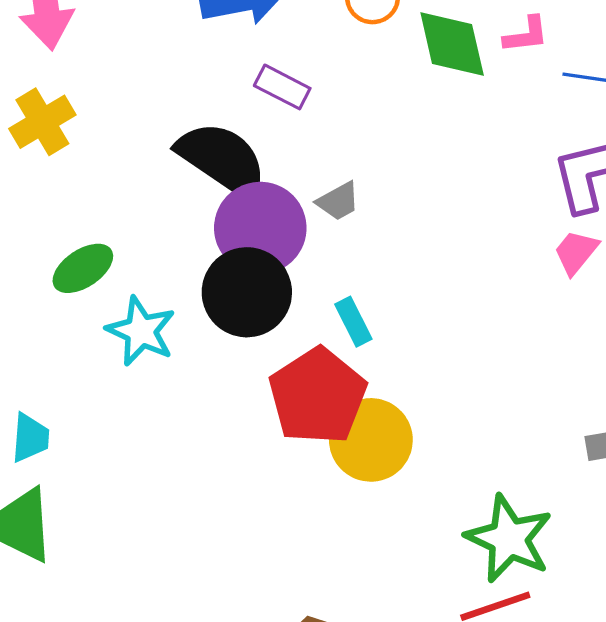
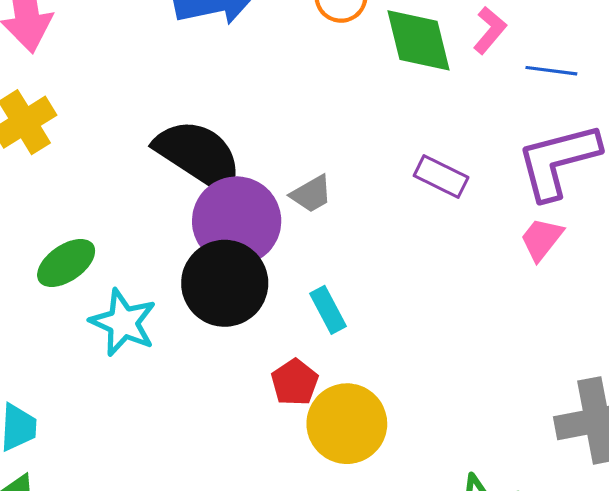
pink L-shape: (526, 35) -> (490, 30), turned -42
purple rectangle: (282, 87) -> (441, 176), moved
red pentagon: (318, 396) -> (295, 382), size x0.5

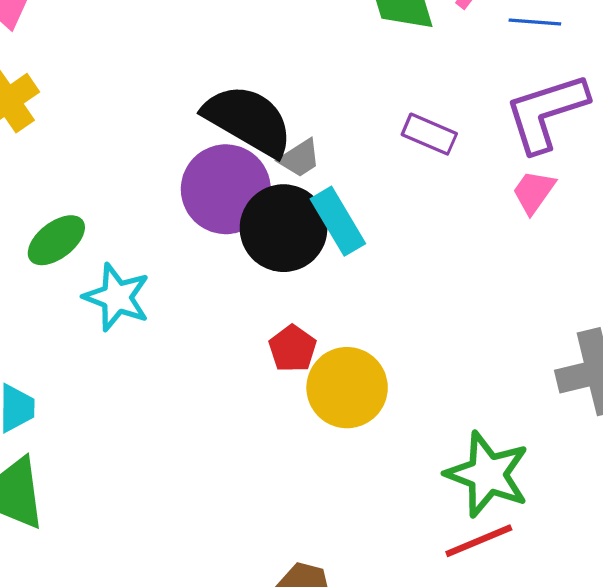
black semicircle: (199, 156) -> (248, 120), moved
black circle: (225, 283) -> (284, 228), moved
cyan rectangle: (328, 310) -> (338, 221), moved, size x1.4

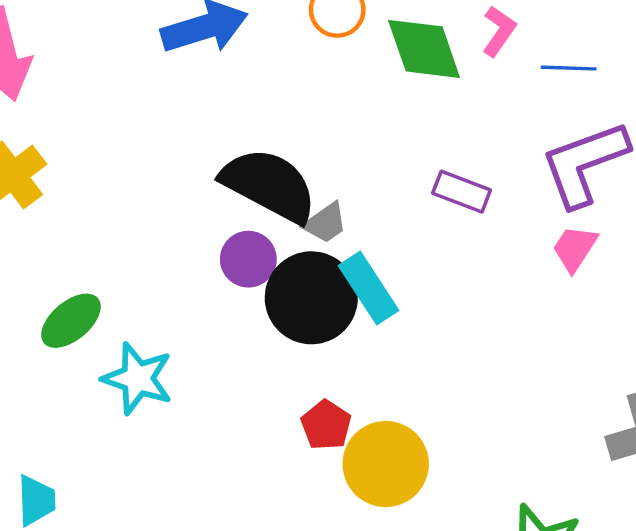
purple circle: (226, 189) -> (248, 259), size x0.6

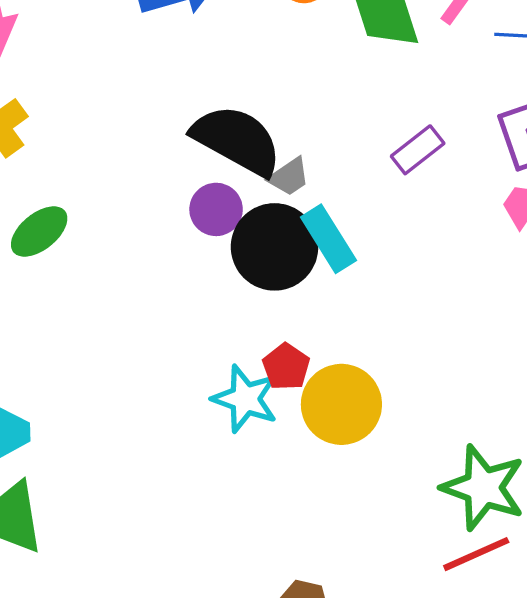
purple rectangle: (462, 192) -> (418, 150), turned -60
green ellipse: (71, 321) -> (39, 232), moved
cyan star: (138, 378) -> (245, 399), moved

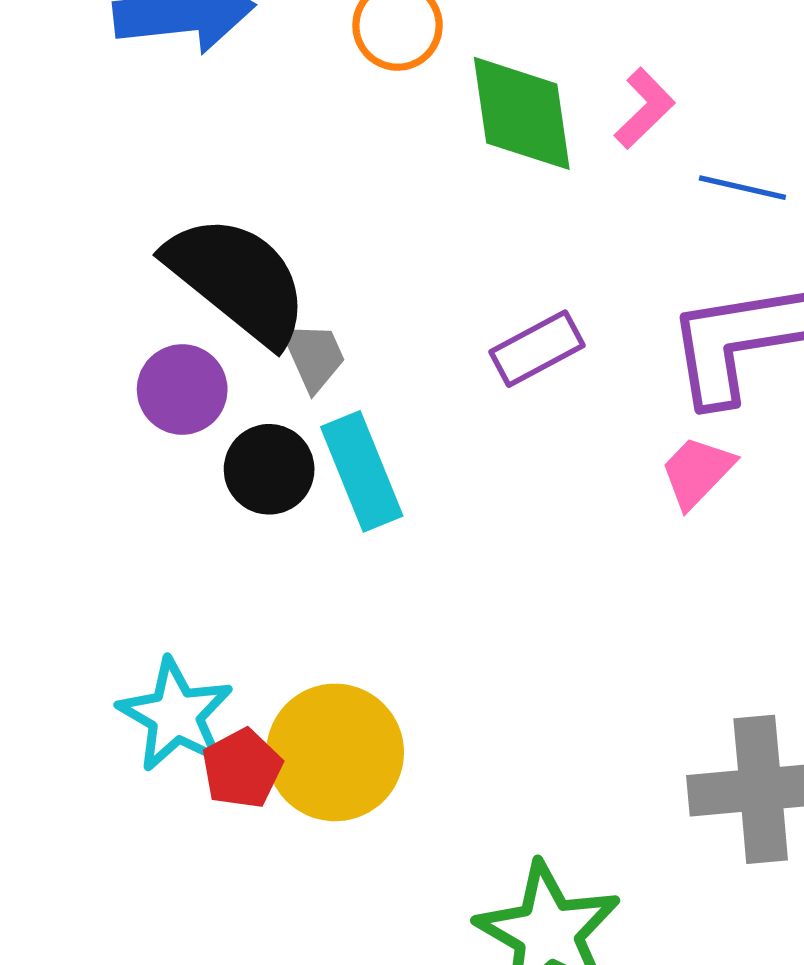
gray trapezoid: (289, 177) -> (314, 356), turned -90
black circle: (275, 247) -> (269, 469), size x0.6
red pentagon: (286, 367) -> (242, 769), moved

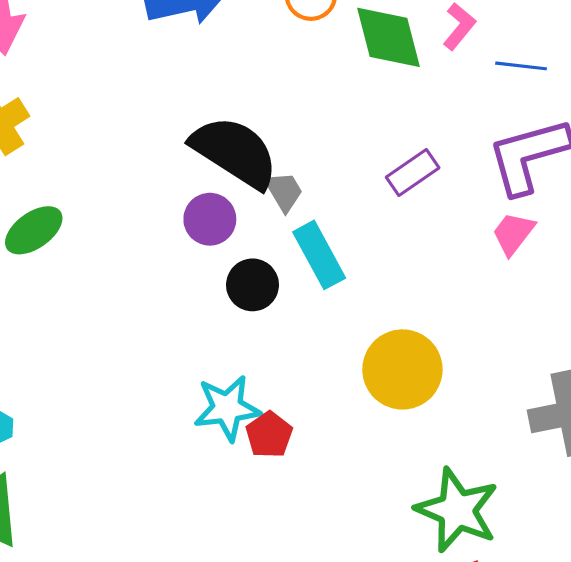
black circle: (269, 469) -> (252, 285), moved
cyan star: (176, 715) -> (227, 408), turned -30
yellow circle: (335, 752) -> (402, 369), moved

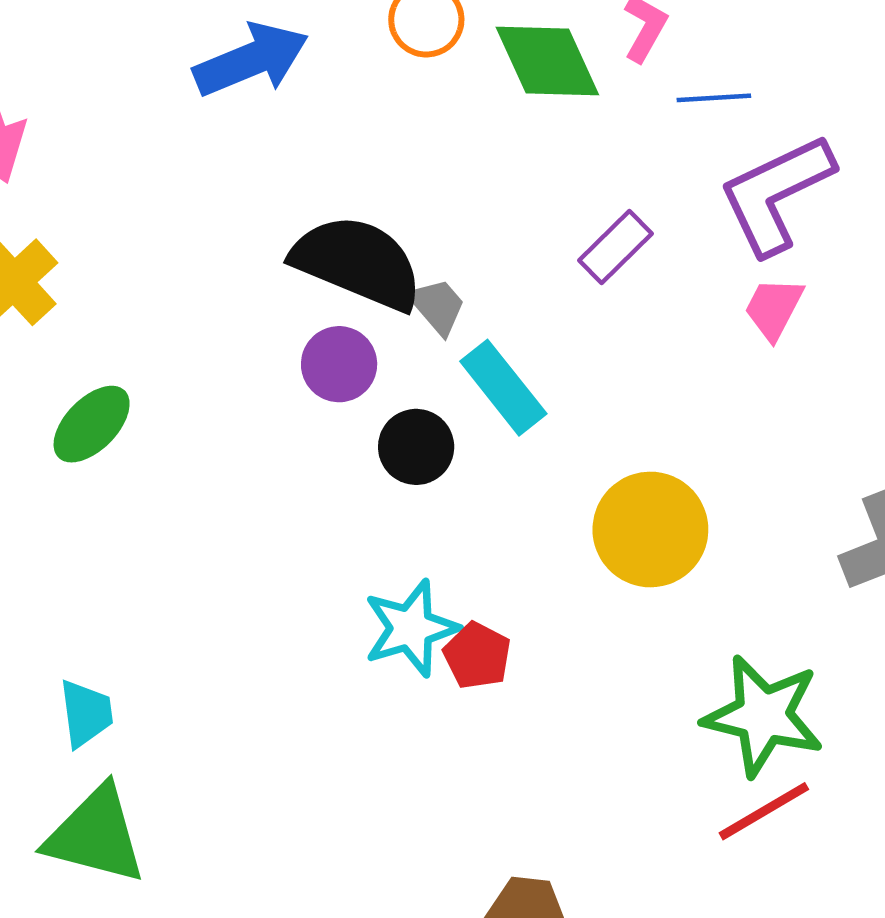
blue line: (521, 66) -> (714, 98), moved

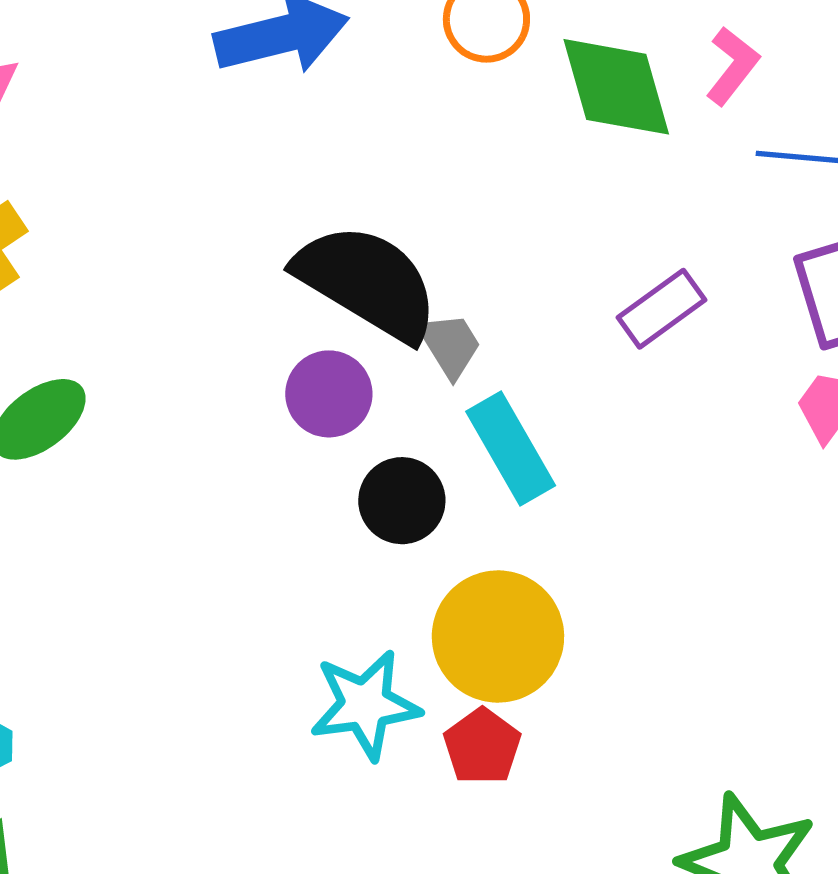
yellow circle: (650, 529) -> (498, 637), moved
red pentagon: (477, 656) -> (482, 746), moved

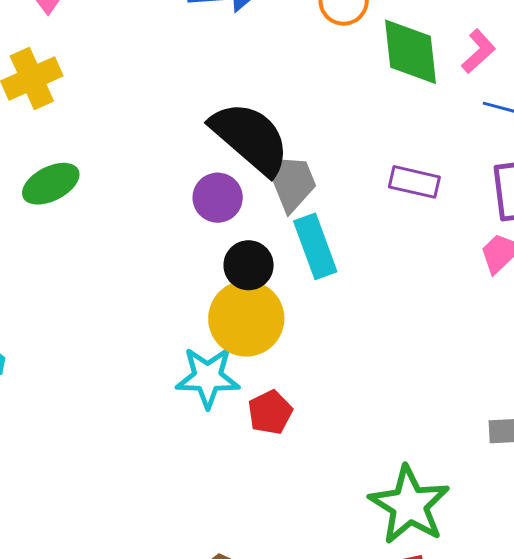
purple rectangle: (661, 309) -> (414, 182), turned 39
gray trapezoid: (450, 345) -> (291, 182), size x1.5
yellow circle: (498, 637) -> (246, 319), moved

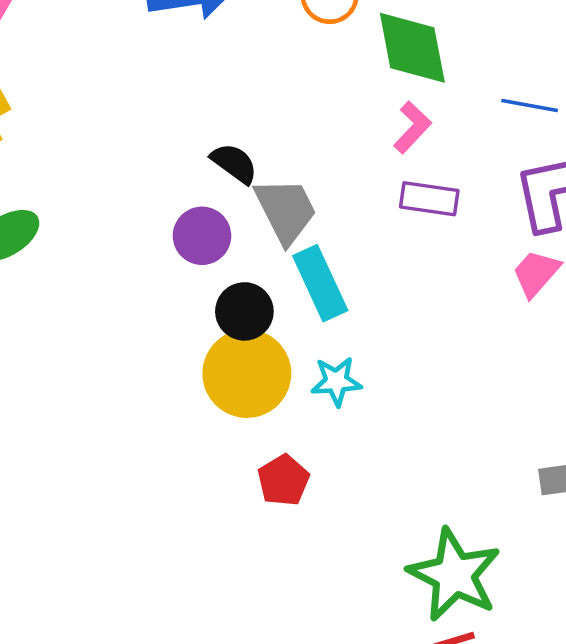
pink L-shape: (478, 51) -> (412, 127), moved
black semicircle: (250, 138) -> (234, 163), size x0.5
cyan star: (208, 377) -> (336, 381), moved, size x0.7

